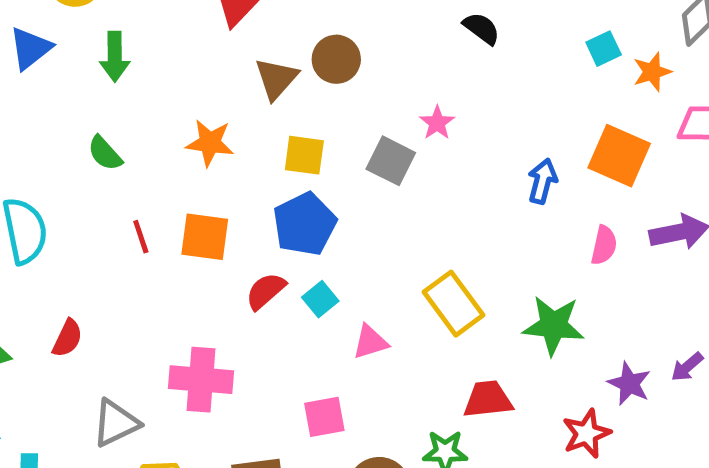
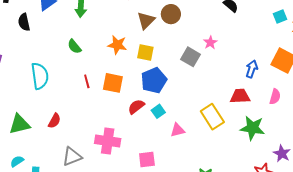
yellow square: (304, 155) -> (145, 52), moved
red trapezoid: (488, 399) -> (240, 96), moved
pink square: (324, 417) -> (147, 159), moved

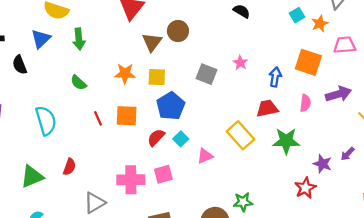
pink star: (210, 43) -> (240, 63), moved
pink square: (147, 159) -> (163, 174), moved

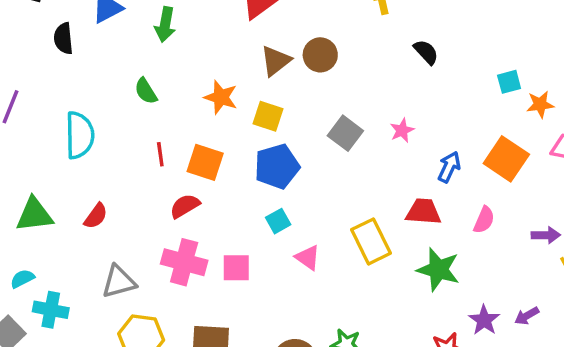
purple arrow: (338, 94) -> (546, 235), moved, size x0.7
red semicircle: (156, 138) -> (185, 206), moved
pink triangle: (205, 156) -> (308, 258), turned 42

